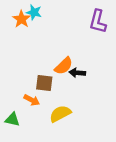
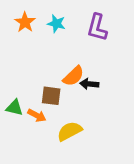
cyan star: (34, 12) -> (56, 24), moved
purple L-shape: (98, 21) -> (97, 28), moved
green triangle: (12, 119) -> (14, 108), moved

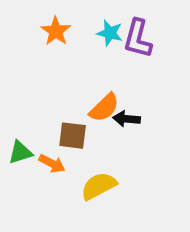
orange star: (25, 22) -> (56, 31), moved
cyan star: (56, 24) -> (110, 33), moved
green triangle: (14, 108) -> (20, 152), turned -30

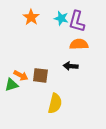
orange semicircle: (104, 108) -> (79, 44), moved, turned -138
orange arrow: (52, 164) -> (21, 75), moved
yellow semicircle: (99, 186) -> (55, 103), turned 132

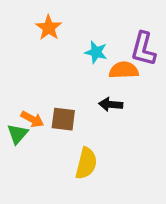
cyan star: (61, 18) -> (96, 52), moved
purple L-shape: (77, 21) -> (143, 49), moved
green triangle: (11, 85) -> (18, 134), turned -32

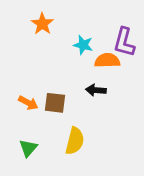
green triangle: (18, 134) -> (28, 148), moved

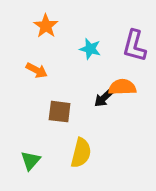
orange semicircle: (107, 60) -> (122, 87), moved
black arrow: (96, 90) -> (104, 98), turned -48
orange arrow: (28, 103) -> (37, 70), moved

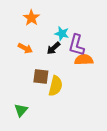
purple L-shape: (135, 46) -> (77, 45), moved
black arrow: (104, 98) -> (53, 48), moved
yellow semicircle: (81, 153) -> (56, 86), moved

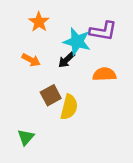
cyan star: (62, 34) -> (77, 42), size x1.5
purple L-shape: (77, 45) -> (103, 31), moved, turned -95
brown square: (41, 77) -> (51, 95), turned -35

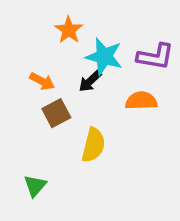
orange star: (39, 22) -> (69, 30), moved
purple L-shape: (103, 31) -> (155, 57), moved
brown square: (51, 95) -> (56, 113), moved

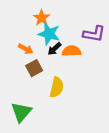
cyan star: (104, 57) -> (49, 34), moved
orange semicircle: (141, 101) -> (72, 51), moved
green triangle: (35, 186) -> (21, 112), size x1.5

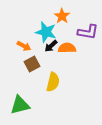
orange star: (42, 18) -> (62, 16), moved
green triangle: (21, 112) -> (20, 105), turned 35

